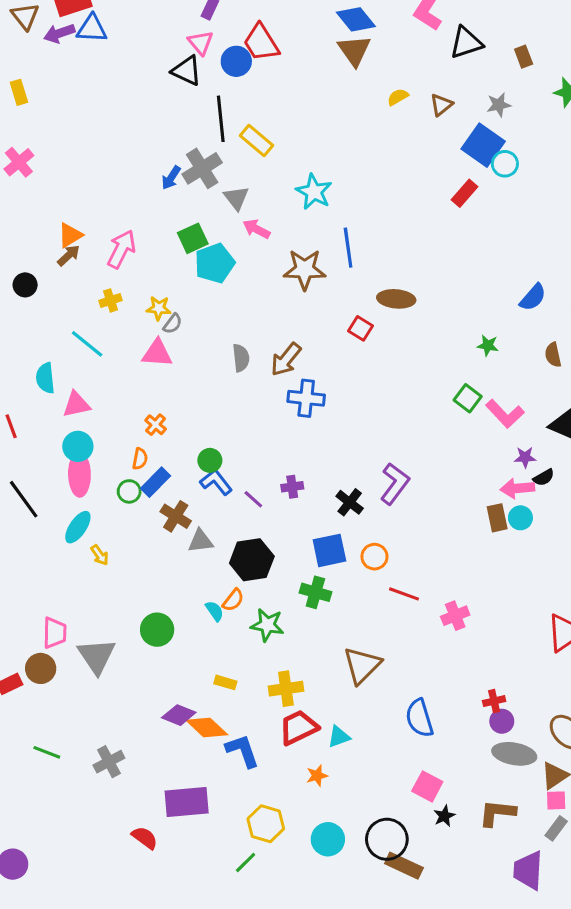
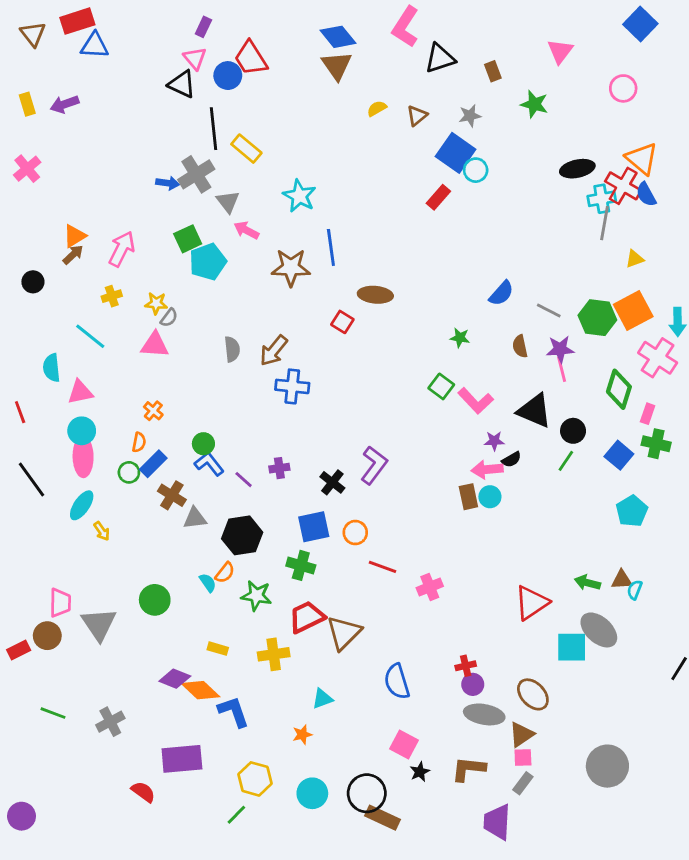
purple arrow: (59, 33) -> (64, 104), moved
blue arrow: (171, 178) -> (168, 183), turned -115
red trapezoid: (298, 727) -> (307, 617), moved

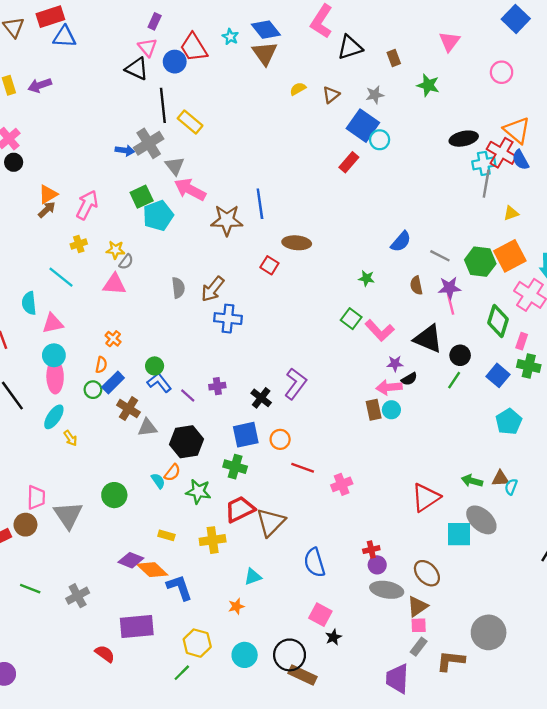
cyan star: (299, 196) -> (230, 37), moved, size x0.6
pink arrow: (246, 230) -> (190, 189), size x1.5
black circle: (33, 282) -> (14, 162), moved
brown L-shape: (468, 769) -> (451, 661), moved

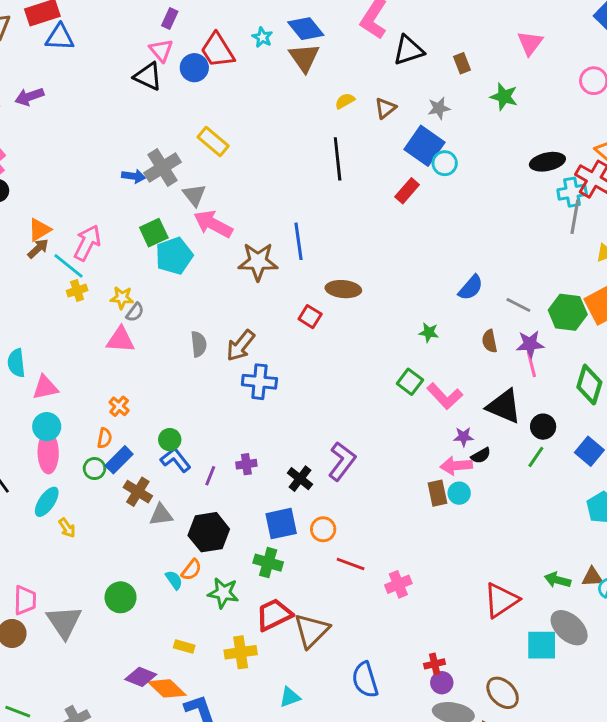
black line: (163, 105) -> (338, 159), moved
cyan line: (61, 277) -> (68, 266), moved
purple line: (188, 396) -> (210, 476), turned 70

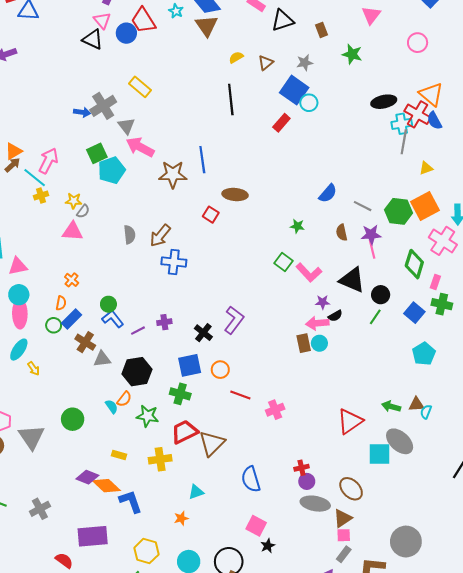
purple line: (210, 476) -> (138, 331), turned 40

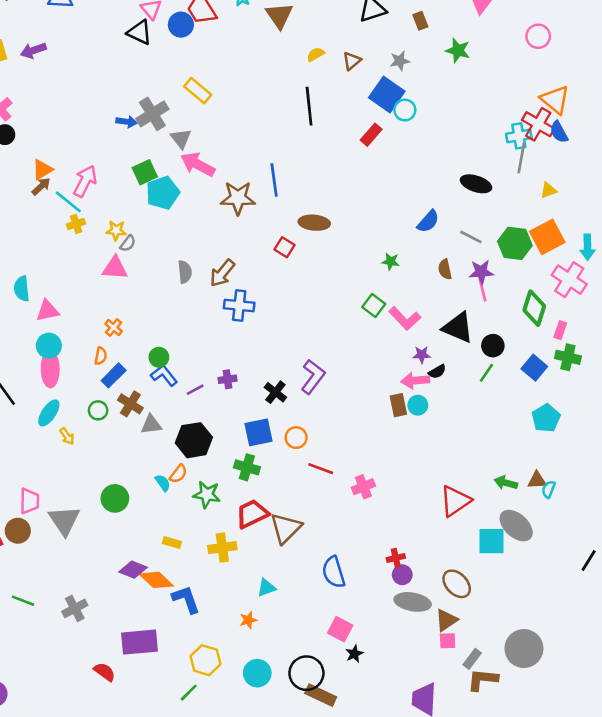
black ellipse: (384, 102) -> (476, 184), moved, turned 30
green circle: (54, 325) -> (98, 410), moved
gray rectangle: (344, 554) -> (472, 659), moved

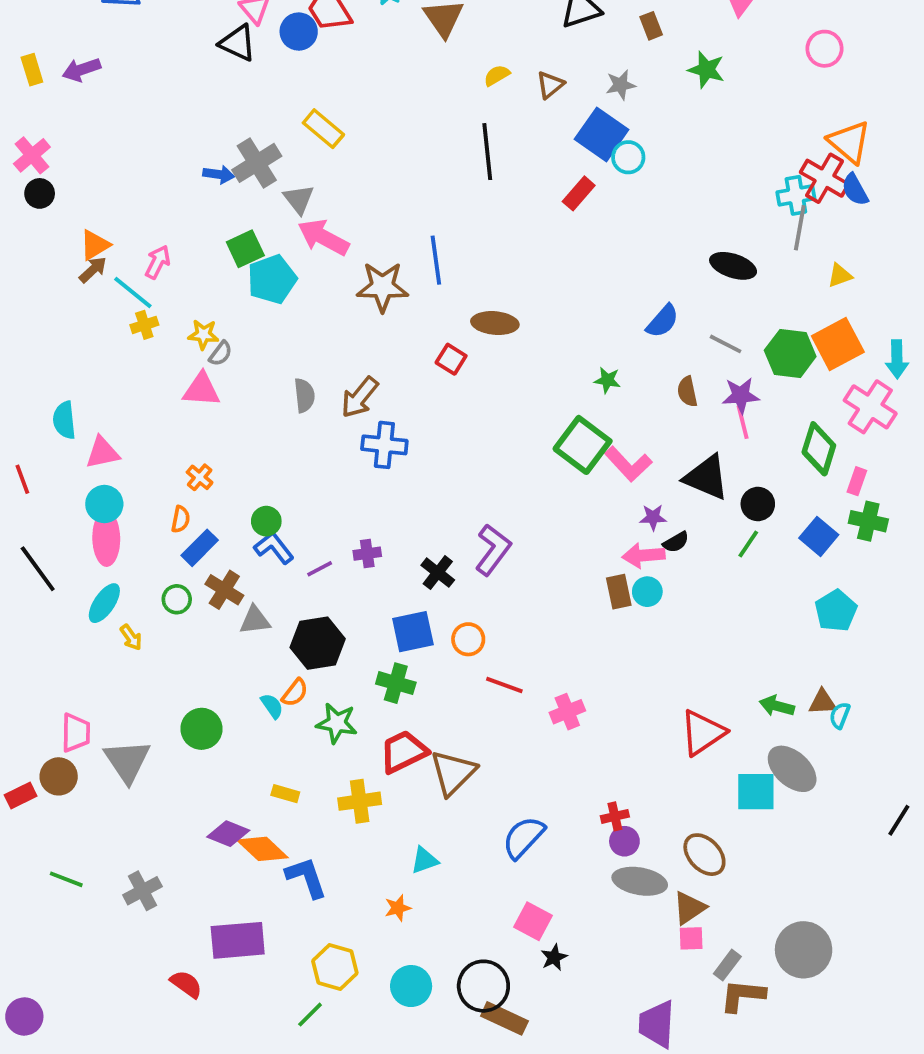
pink arrow: (85, 181) -> (158, 262), size x0.7
green square: (374, 306) -> (583, 445), size x1.6
blue semicircle: (334, 572) -> (523, 837), turned 60

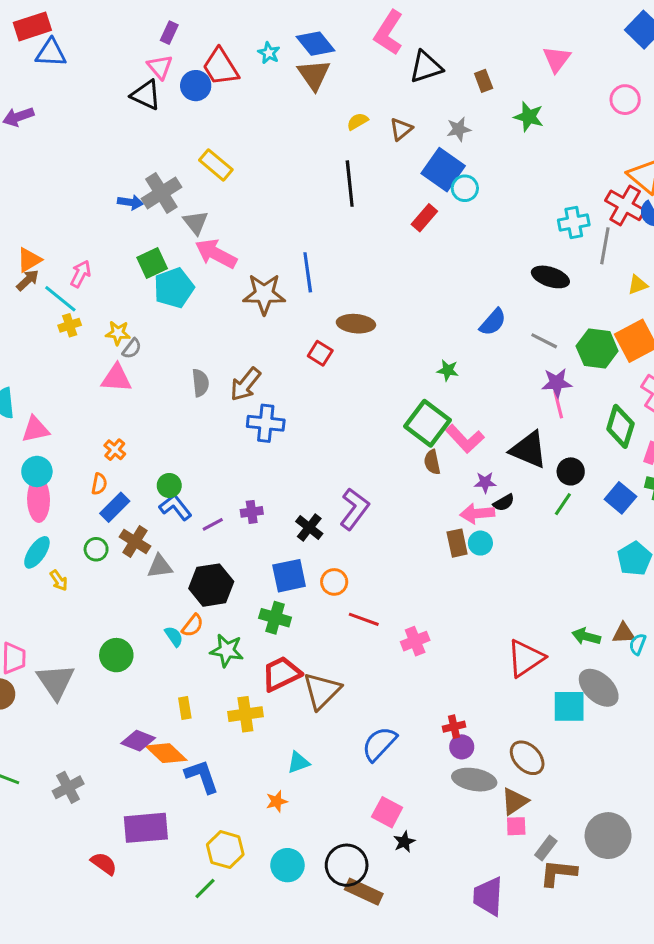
cyan cross: (796, 195) -> (574, 223), moved
brown semicircle: (687, 392) -> (432, 462), moved
yellow rectangle: (285, 794) -> (185, 708), turned 65

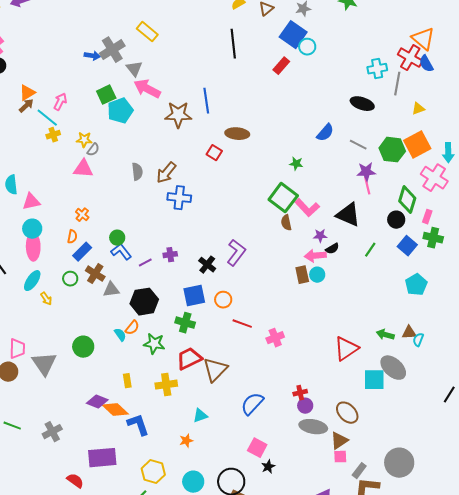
black circle: (571, 471) -> (396, 220), moved

